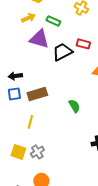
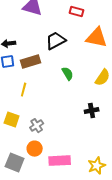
black trapezoid: (62, 52) -> (56, 41), moved
gray cross: (37, 152) -> (37, 126), moved

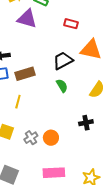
black trapezoid: (56, 41) -> (63, 61), moved
orange circle: (35, 149) -> (51, 138), moved

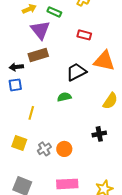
purple triangle: (27, 19) -> (40, 30), turned 35
brown rectangle: (25, 74) -> (38, 55), moved
green semicircle: (62, 86) -> (64, 97), moved, turned -72

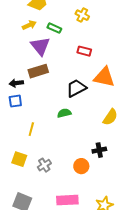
orange circle: (64, 149) -> (81, 166), moved

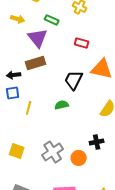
yellow arrow: (29, 25) -> (18, 19), moved, turned 40
black trapezoid: (76, 88) -> (74, 80), turned -35
yellow line: (31, 129) -> (29, 108), moved
gray cross: (44, 165) -> (53, 152), moved, size x1.5

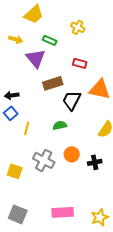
brown rectangle: (36, 63) -> (53, 83), moved
blue square: (13, 93) -> (11, 113), turned -32
gray cross: (53, 152) -> (44, 160), moved, turned -30
orange circle: (79, 158) -> (72, 154), moved

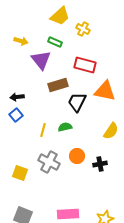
yellow trapezoid: (34, 14) -> (60, 16), moved
red rectangle: (80, 63) -> (85, 65), size x1.5
yellow line: (27, 128) -> (43, 130), moved

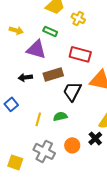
purple triangle: (41, 60) -> (36, 49), turned -35
black arrow: (17, 97) -> (25, 77), moved
black cross: (100, 164) -> (95, 138), moved, turned -32

